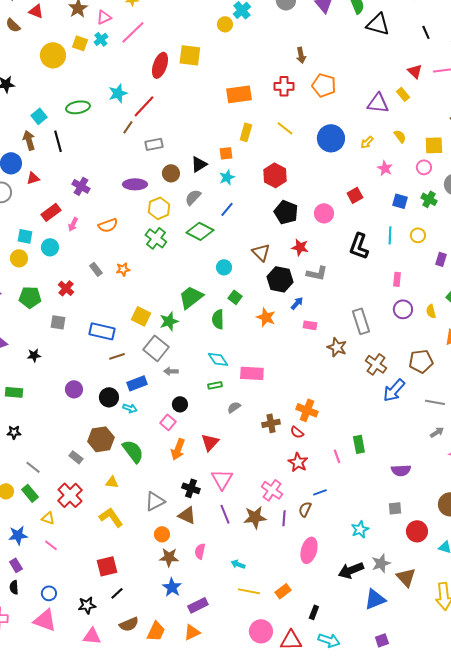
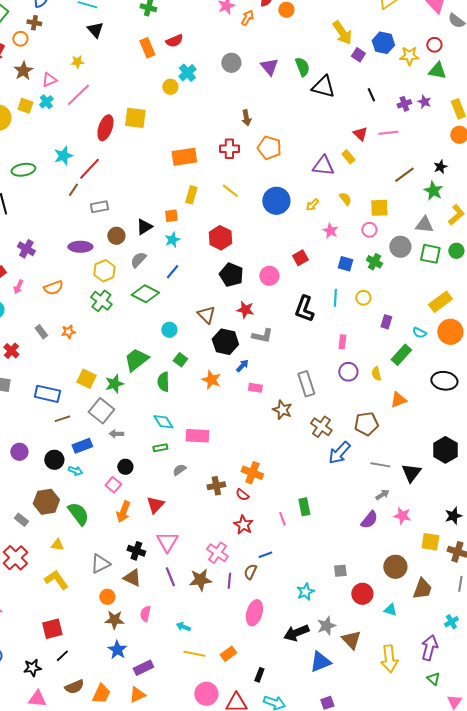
purple semicircle: (401, 470) -> (369, 520), moved, turned -48

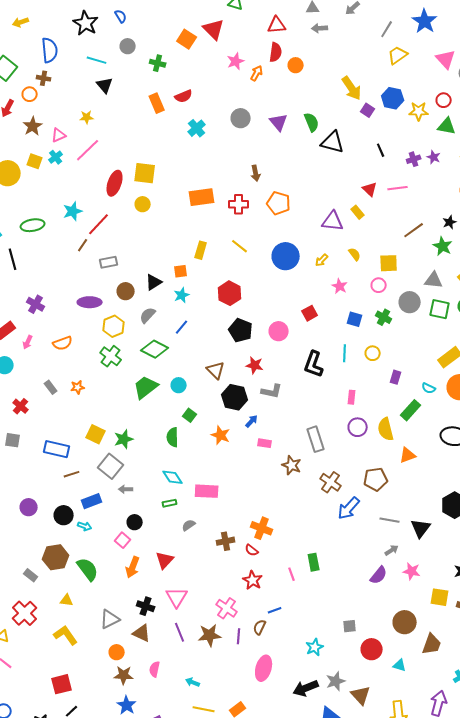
yellow circle: (170, 87) -> (143, 204), moved
orange rectangle: (184, 157) -> (202, 197), moved
green trapezoid: (136, 360) -> (146, 387), moved
yellow semicircle: (376, 374) -> (386, 429), size x1.6

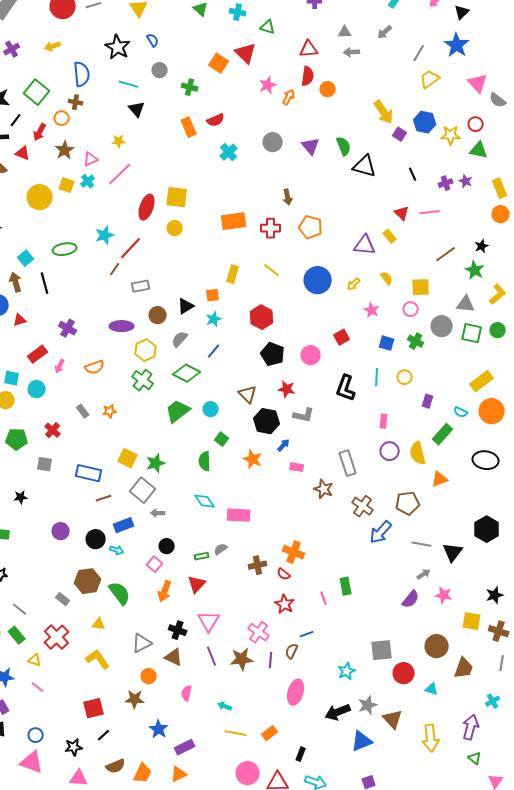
green rectangle: (170, 503) -> (202, 556), moved
gray square: (350, 626) -> (382, 650), size x1.6
brown star: (124, 675) -> (135, 699), moved

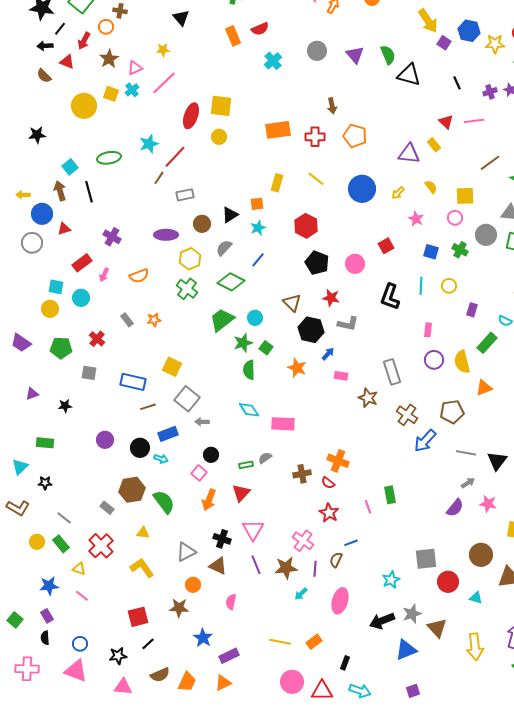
green star: (156, 463) -> (243, 343), moved
cyan arrow: (225, 706) -> (301, 594), moved, turned -64

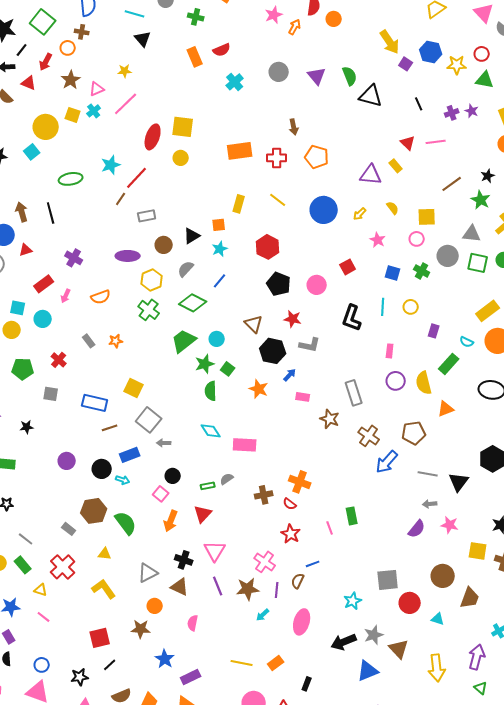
cyan square: (70, 167) -> (32, 152), moved
gray arrow: (468, 483) -> (430, 504), turned -152

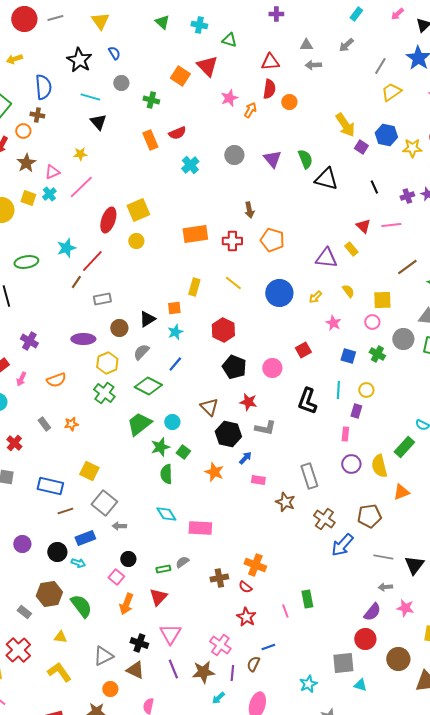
yellow square: (183, 127) -> (138, 210), turned -30
purple rectangle: (434, 331) -> (356, 411), moved
red circle: (410, 603) -> (365, 639), moved
cyan triangle: (438, 619) -> (360, 685), moved

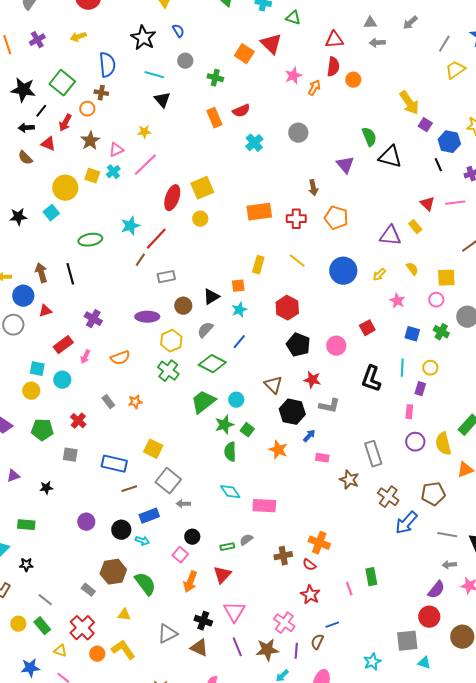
blue hexagon: (386, 135) -> (449, 142), moved
purple triangle: (272, 159) -> (345, 165), moved
orange circle: (110, 689) -> (97, 654), moved

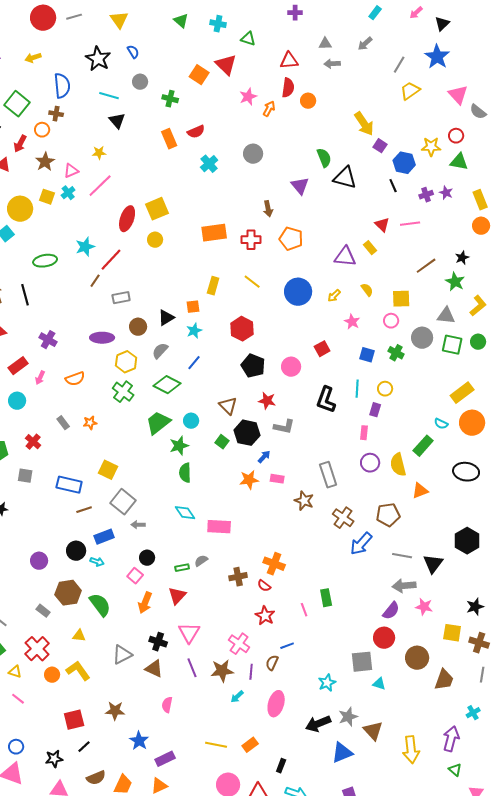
green square: (247, 430) -> (222, 442), moved
orange star: (278, 450) -> (249, 480), moved, turned -30
purple circle: (86, 522) -> (39, 561), moved
gray arrow: (449, 565) -> (404, 586), size x1.6

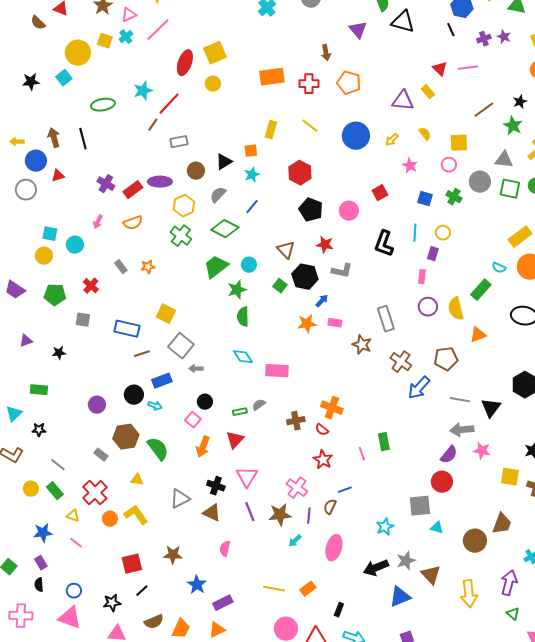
red rectangle: (18, 366) -> (133, 190), moved
brown circle: (417, 658) -> (475, 541), moved

